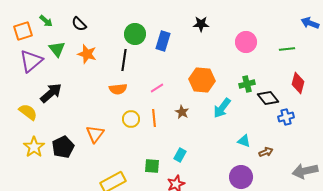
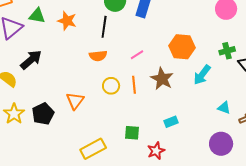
green triangle: (57, 49) -> (37, 16), turned -42
brown star: (182, 112) -> (162, 79), size x1.6
cyan rectangle: (180, 155) -> (171, 122), moved, turned 40

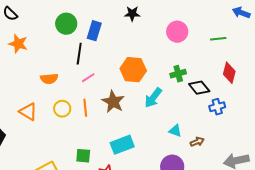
black line: (104, 27) -> (79, 54), moved
orange triangle: (75, 101) -> (28, 112), moved, turned -36
cyan rectangle: (171, 122) -> (122, 145), size x1.6

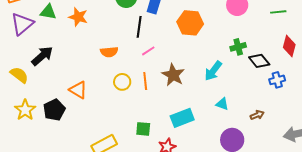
orange hexagon: (133, 70) -> (190, 23), moved
orange triangle: (28, 112) -> (78, 90), moved
cyan triangle: (175, 131) -> (222, 104), moved

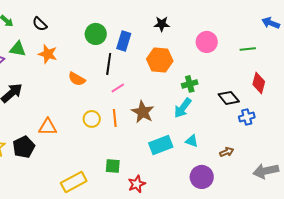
green cross: (238, 47) -> (190, 84), moved
orange semicircle: (109, 52) -> (77, 79), moved, turned 36
orange triangle: (78, 90) -> (48, 127), turned -30
cyan rectangle: (182, 118) -> (161, 145), moved

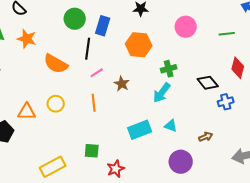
orange semicircle: (77, 79) -> (56, 64), size x1.4
brown star: (143, 112) -> (122, 84), moved, size x0.7
yellow circle: (92, 119) -> (56, 104), moved

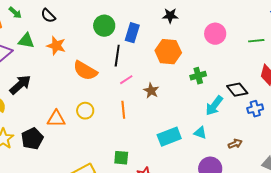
cyan arrow: (162, 93) -> (214, 106), moved

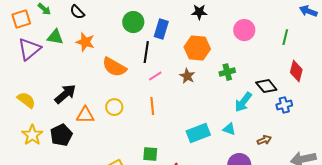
green line: (256, 41) -> (285, 37), turned -70
black arrow: (20, 85) -> (65, 94), moved
brown star: (151, 91) -> (187, 76), moved

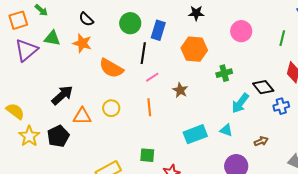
black semicircle: (77, 12) -> (86, 19), moved
brown star: (187, 76) -> (180, 90), moved
yellow semicircle: (26, 100) -> (15, 111), moved

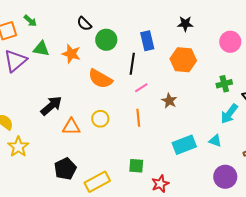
black semicircle: (86, 19) -> (84, 24), moved
green circle: (130, 23) -> (106, 40), moved
blue rectangle: (158, 30) -> (147, 41), turned -30
green cross: (224, 73) -> (224, 84), moved
black pentagon: (58, 136) -> (65, 169), moved

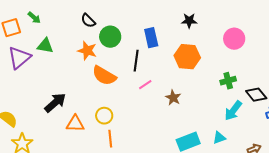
orange star: (71, 54) -> (87, 51), moved
orange line: (138, 118) -> (110, 139), moved
cyan triangle: (215, 141) -> (219, 138), turned -40

